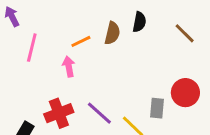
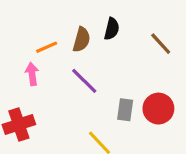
gray rectangle: (157, 108) -> (125, 110), moved
purple line: (99, 113) -> (84, 81), moved

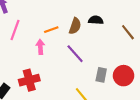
black semicircle: (112, 29) -> (96, 20), turned -104

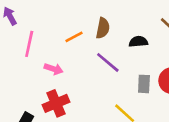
black semicircle: (96, 20) -> (138, 42), moved
pink arrow: (40, 47) -> (54, 69), moved, turned 120

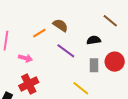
brown semicircle: (103, 28) -> (60, 25), turned -63
black semicircle: (138, 42) -> (94, 40), moved

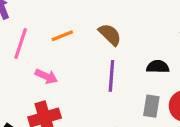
orange line: (39, 33) -> (62, 36), moved
purple line: (66, 51) -> (111, 76), turned 48

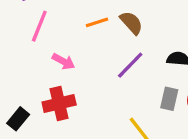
orange line: (62, 36) -> (97, 22), moved
purple line: (111, 76) -> (130, 65), turned 36

